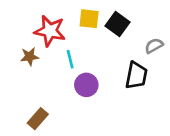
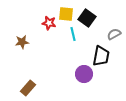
red star: (50, 31) -> (49, 23), moved, size x0.6
cyan line: (70, 59) -> (73, 34), moved
purple circle: (86, 85) -> (84, 74), moved

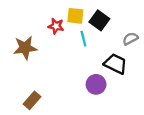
brown star: (22, 42) -> (25, 48), size x1.5
black trapezoid: (101, 56) -> (115, 64), turned -75

